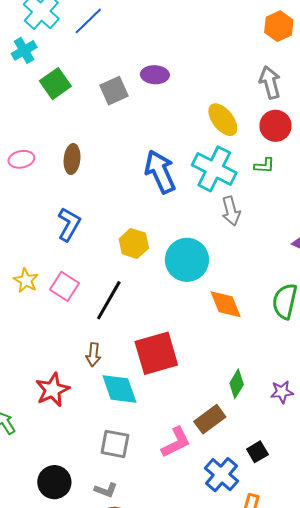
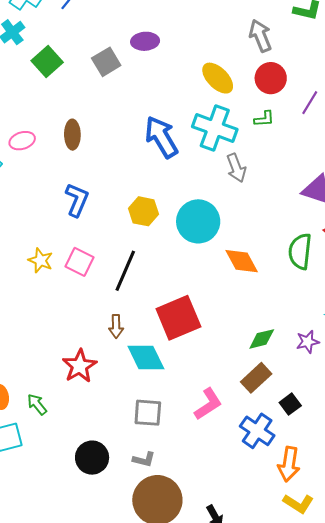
green diamond: (237, 384) -> (262, 339), turned 52
brown rectangle: (210, 419) -> (256, 378), moved

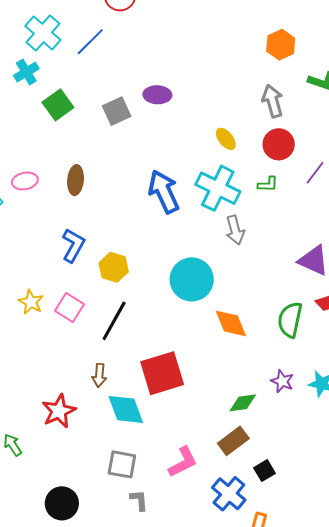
yellow ellipse: (218, 78) -> (226, 139), size x0.7
yellow hexagon: (144, 211) -> (114, 267), moved
purple star: (308, 342) -> (282, 381), moved, turned 30
gray L-shape: (144, 460) -> (139, 500), moved, turned -115

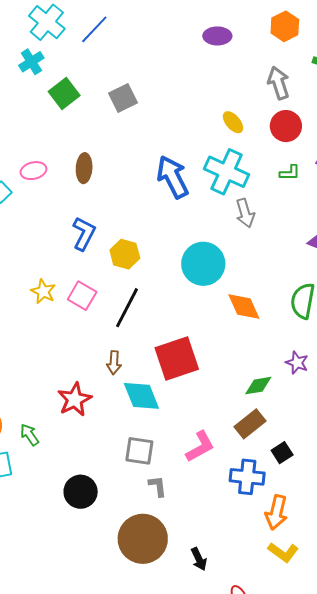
purple ellipse: (157, 95) -> (217, 36), moved
green L-shape: (268, 184) -> (290, 173), moved
blue cross: (229, 494) -> (247, 477), turned -32

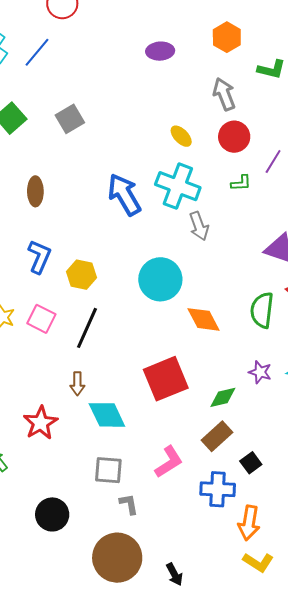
red square: (177, 358) -> (166, 379), moved

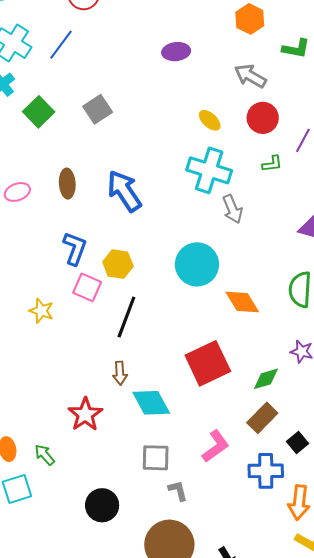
purple ellipse: (160, 51) -> (176, 52), moved
gray arrow: (224, 94) -> (250, 76), turned -36
blue arrow: (124, 195) -> (124, 191), moved
pink square: (41, 319) -> (87, 287), moved

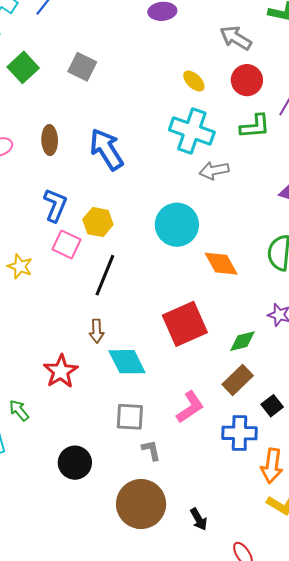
gray square: (98, 109) -> (82, 67), turned -32
green L-shape: (272, 164) -> (255, 126), size x1.5
gray arrow: (232, 209) -> (214, 170), turned 100

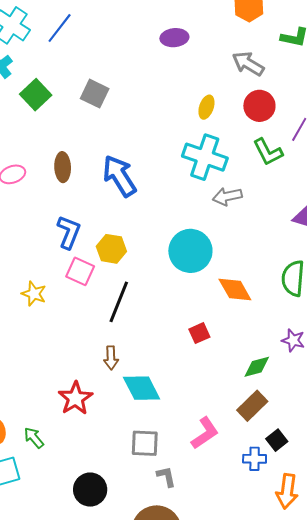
yellow ellipse: (194, 81) -> (206, 107), turned 65
green L-shape: (255, 126) -> (268, 152), turned 68
red square: (185, 324) -> (199, 333), moved, size x0.5
black square: (272, 406) -> (277, 440), moved
blue cross: (240, 433) -> (255, 459), size x0.7

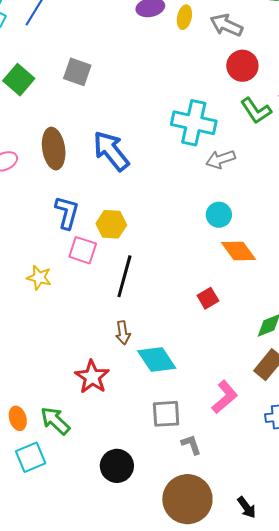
yellow ellipse: (206, 107) -> (184, 17), moved
brown ellipse: (63, 167) -> (54, 149), size x1.4
cyan circle: (190, 251) -> (219, 215), moved, size x0.6
green arrow: (34, 438) -> (55, 421), size x1.4

